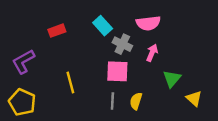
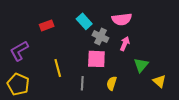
gray line: (112, 101) -> (82, 83), moved

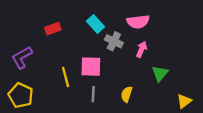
pink square: (96, 59) -> (91, 67), moved
yellow triangle: (159, 81) -> (184, 101), moved, turned 40

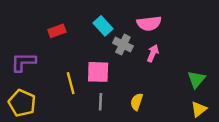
purple L-shape: (22, 57) -> (23, 62), turned 30
green triangle: (160, 74) -> (196, 79), moved

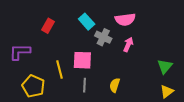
red rectangle: (57, 31) -> (48, 26), turned -40
yellow pentagon: (22, 103) -> (33, 86), moved

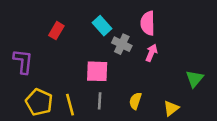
pink semicircle: (125, 19) -> (148, 23), turned 96
purple L-shape: (20, 52) -> (23, 61), turned 95
yellow line: (59, 70) -> (70, 105), moved
yellow triangle: (167, 91) -> (171, 108), moved

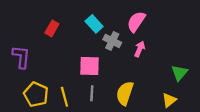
pink semicircle: (148, 23) -> (136, 22), turned 35
yellow semicircle: (135, 101) -> (125, 93), size x1.5
yellow triangle: (171, 108) -> (169, 100), moved

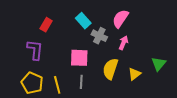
purple L-shape: (21, 57) -> (35, 50), moved
yellow semicircle: (125, 93) -> (110, 69), moved
yellow triangle: (169, 100) -> (134, 74), moved

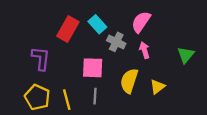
red rectangle: (46, 25) -> (68, 29), moved, size x1.5
pink arrow: (123, 43) -> (144, 50), turned -40
green triangle: (159, 64) -> (186, 55), moved

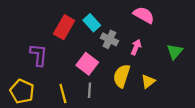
pink semicircle: (141, 22) -> (144, 15), moved, turned 85
pink arrow: (144, 50) -> (136, 47), turned 40
pink square: (93, 68) -> (87, 64), turned 35
yellow pentagon: (37, 97) -> (22, 91), moved

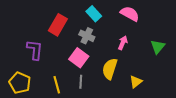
cyan rectangle: (92, 23) -> (94, 14), moved
gray cross: (109, 39) -> (87, 36), moved
yellow triangle: (148, 81) -> (136, 82), moved

